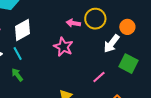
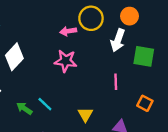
cyan line: (18, 54) -> (45, 104), moved
pink line: (99, 77) -> (116, 82), turned -32

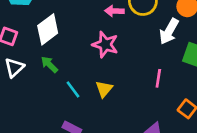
green arrow: (24, 108) -> (49, 64), moved
yellow triangle: (85, 115) -> (104, 89), moved

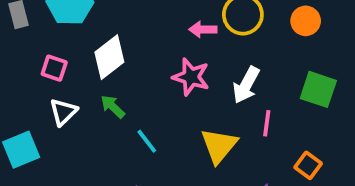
white arrow: (169, 31) -> (246, 85), moved
yellow triangle: (104, 89) -> (219, 146), moved, size x1.5

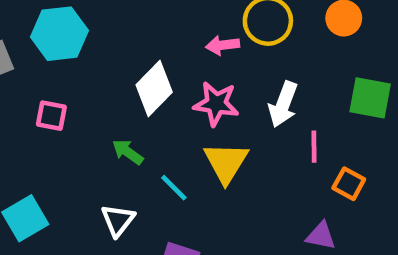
white diamond: (109, 57) -> (154, 89), moved
white triangle: (63, 112) -> (118, 220), moved
yellow triangle: (219, 146) -> (226, 162), moved
orange square: (308, 165) -> (349, 184), moved

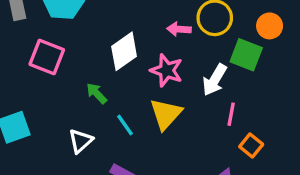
green square: (370, 98) -> (246, 55), moved
pink square: (51, 116) -> (47, 57), size x1.5

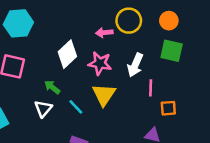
green square: (246, 55) -> (172, 51), moved
white triangle: (81, 141) -> (43, 109), moved
orange square: (251, 145) -> (168, 108), turned -35

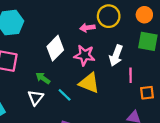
yellow triangle: (104, 95) -> (89, 83), turned -40

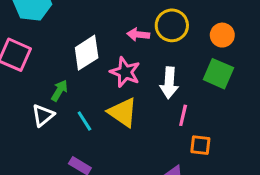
white arrow: (116, 55) -> (169, 83), turned -30
green arrow: (43, 78) -> (59, 90), turned 72

